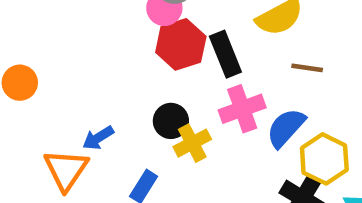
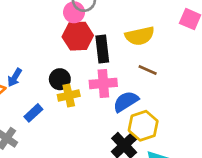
blue arrow: (98, 138) -> (15, 77), turned -42

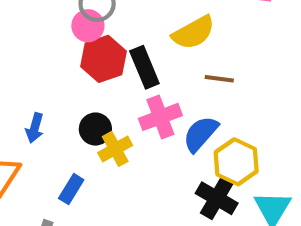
blue arrow: (15, 77) -> (35, 128), moved

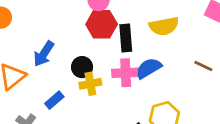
brown line: (219, 79) -> (203, 66), moved
blue arrow: (35, 128) -> (44, 54), size x1.4
blue semicircle: (201, 134) -> (149, 68), moved

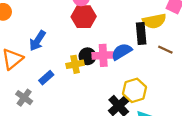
yellow semicircle: (164, 26) -> (154, 21), moved
black rectangle: (126, 38) -> (141, 33), moved
black circle: (82, 67) -> (87, 56), moved

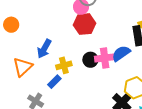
yellow cross: (75, 64) -> (64, 65), moved

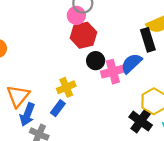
blue arrow: (44, 49) -> (27, 115), moved
black circle: (90, 60) -> (96, 61), moved

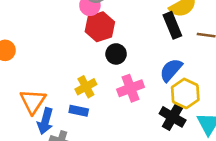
blue semicircle: (131, 63) -> (171, 70), moved
pink cross: (113, 72) -> (131, 88), moved
blue rectangle: (58, 108) -> (79, 111), turned 70

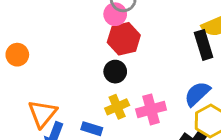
black circle: (116, 54) -> (115, 72), moved
yellow cross: (86, 87) -> (117, 107), moved

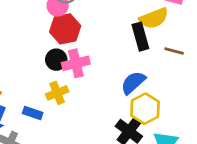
pink cross: (151, 109) -> (76, 63), moved

